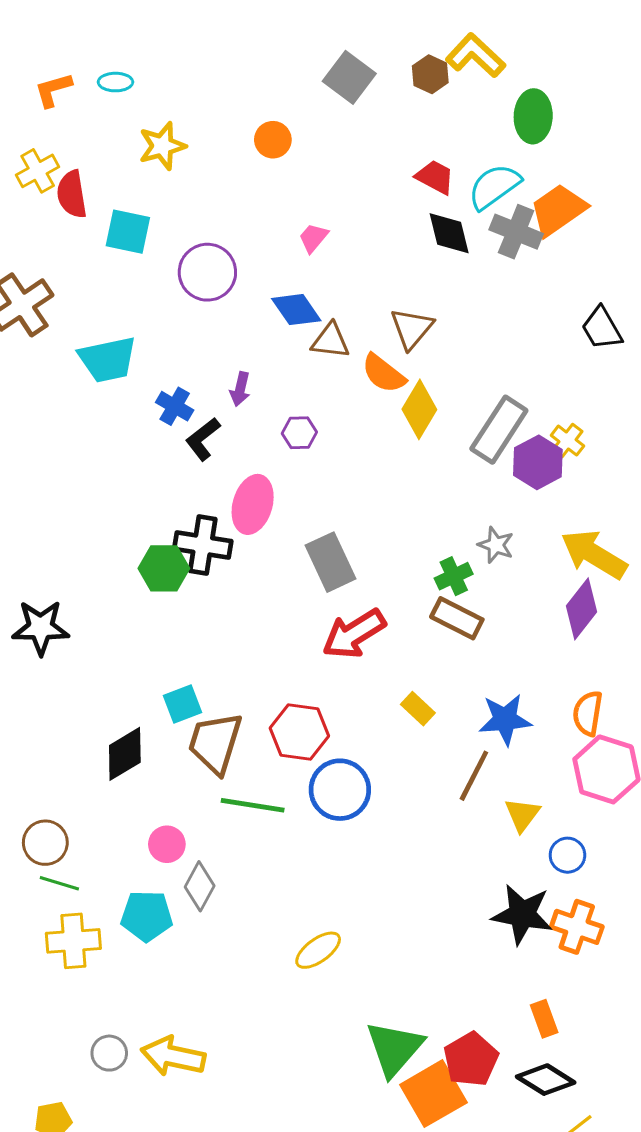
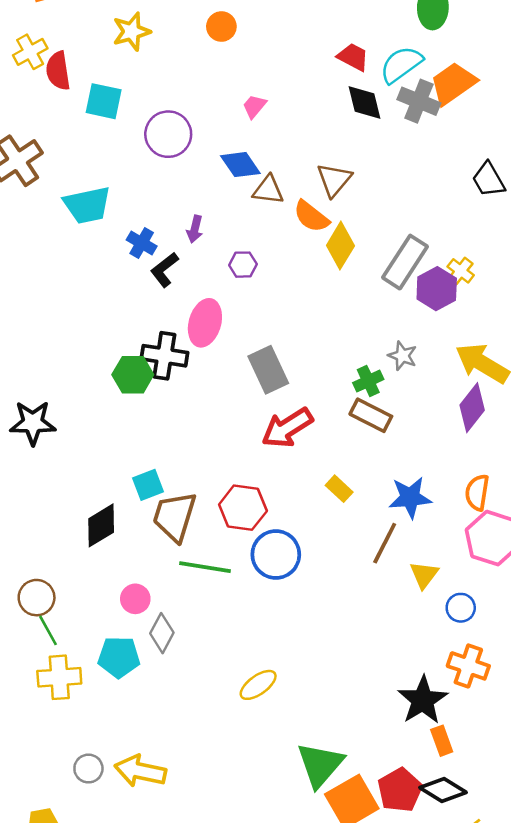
green line: (59, 883) -> (48, 630), turned 44
black star: (522, 914) -> (423, 700), moved, turned 30
red pentagon: (471, 1059) -> (400, 790), moved

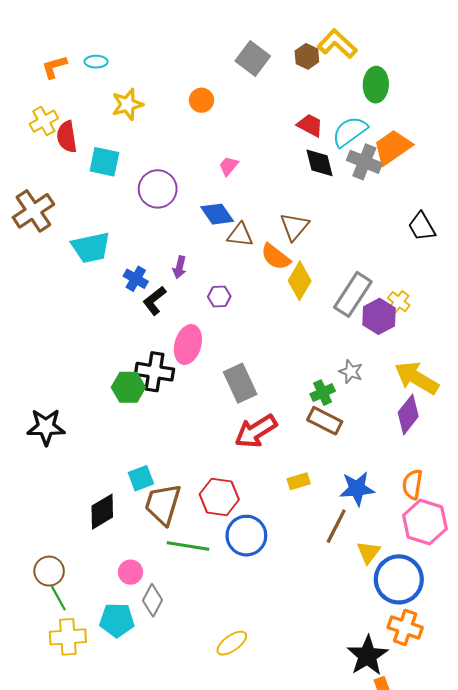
yellow rectangle: (339, 489) -> (299, 481), turned -60
blue circle: (461, 608) -> (399, 579), size x2.0

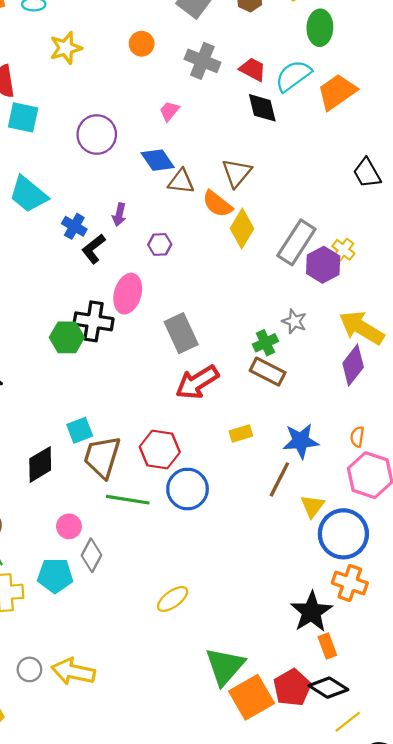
cyan square: (104, 162) -> (23, 117), moved
gray cross: (364, 162) -> (202, 61), moved
cyan trapezoid: (91, 247) -> (28, 194), turned 51
orange semicircle: (412, 484) -> (357, 437), size x0.7

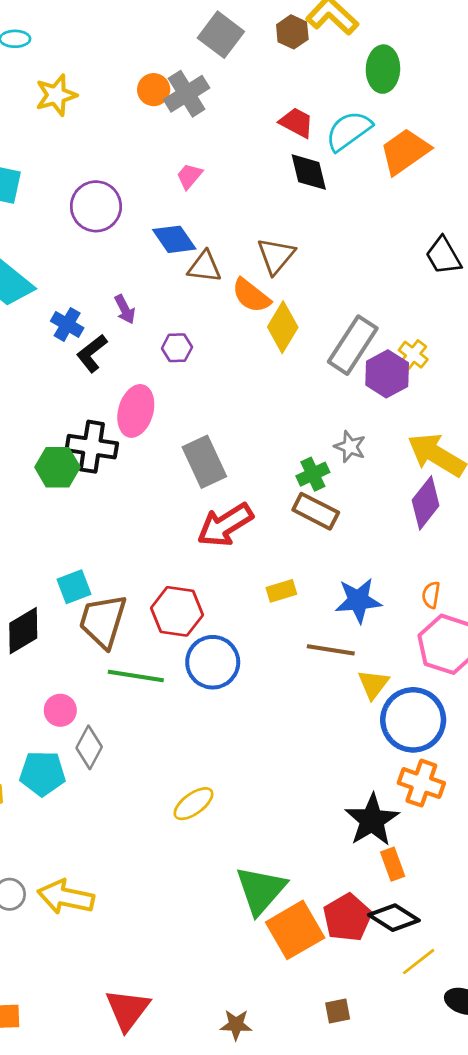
gray cross: (202, 61) -> (187, 94), moved, turned 36
purple arrow: (119, 215) -> (125, 309), turned -40
brown line: (279, 479) -> (331, 650), turned 72

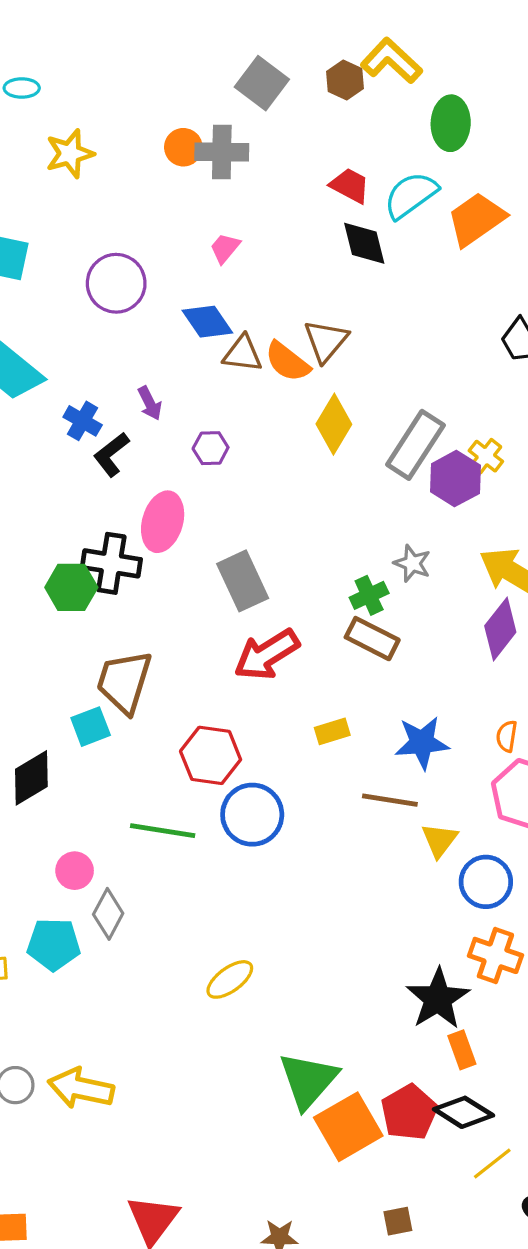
gray cross: (187, 94) -> (222, 152), turned 33
orange semicircle: (251, 296) -> (287, 362), moved
brown trapezoid: (103, 621) -> (124, 682), moved
blue circle: (413, 720) -> (486, 882), size x0.7

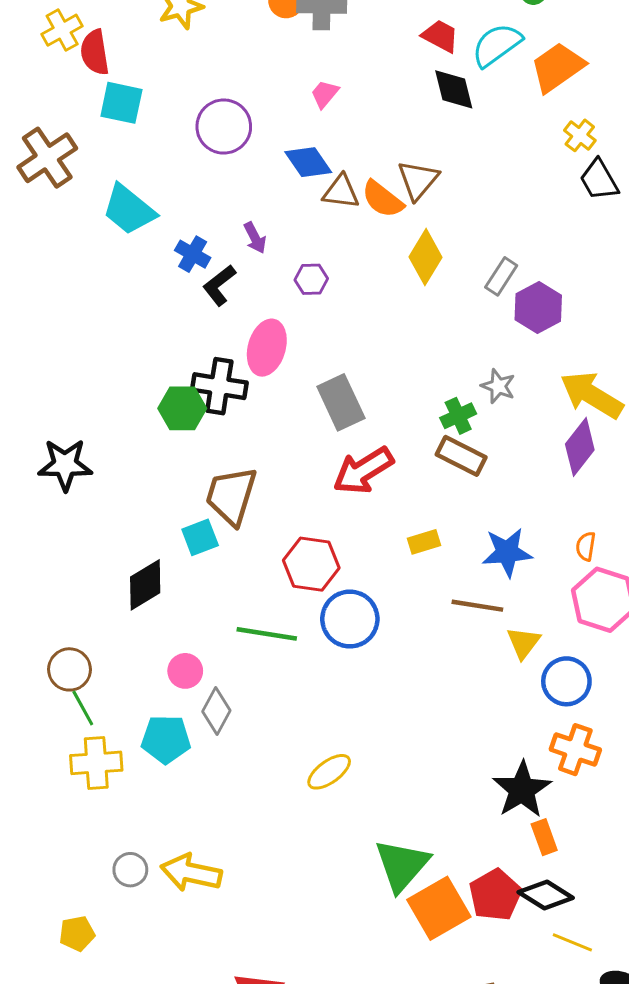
gray rectangle: (415, 445) -> (501, 276), size x0.6
yellow cross: (486, 456) -> (580, 135), moved
yellow line: (492, 1164) -> (572, 942), turned 60

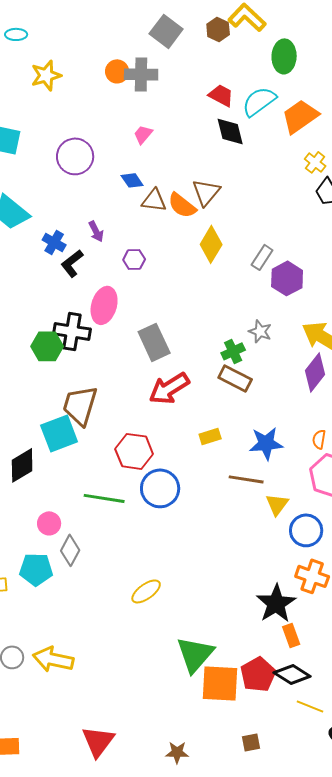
blue diamond: (308, 162) -> (132, 180), size x0.7
cyan square: (200, 537) -> (59, 433), size x1.5
orange square: (439, 908) -> (220, 683), turned 33

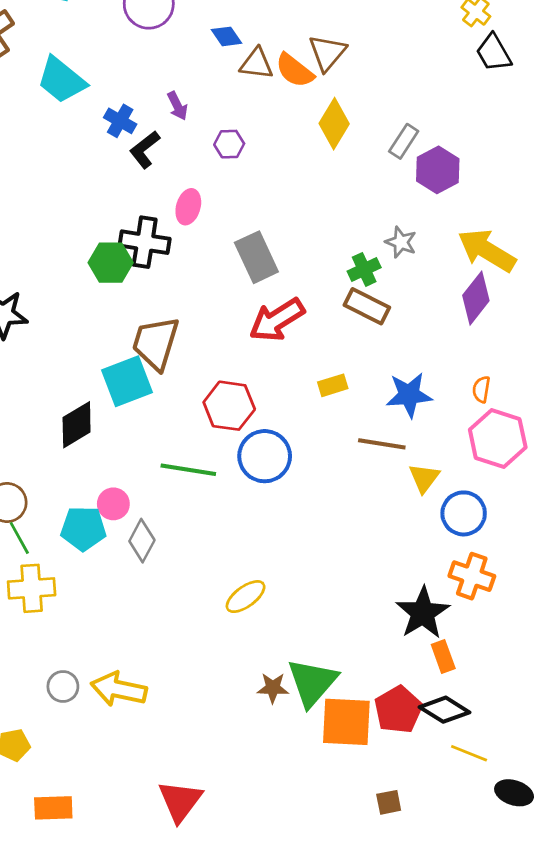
pink ellipse: (104, 305) -> (188, 207), size x0.7
cyan pentagon: (36, 569) -> (83, 528), moved
brown star: (177, 752) -> (273, 688), moved

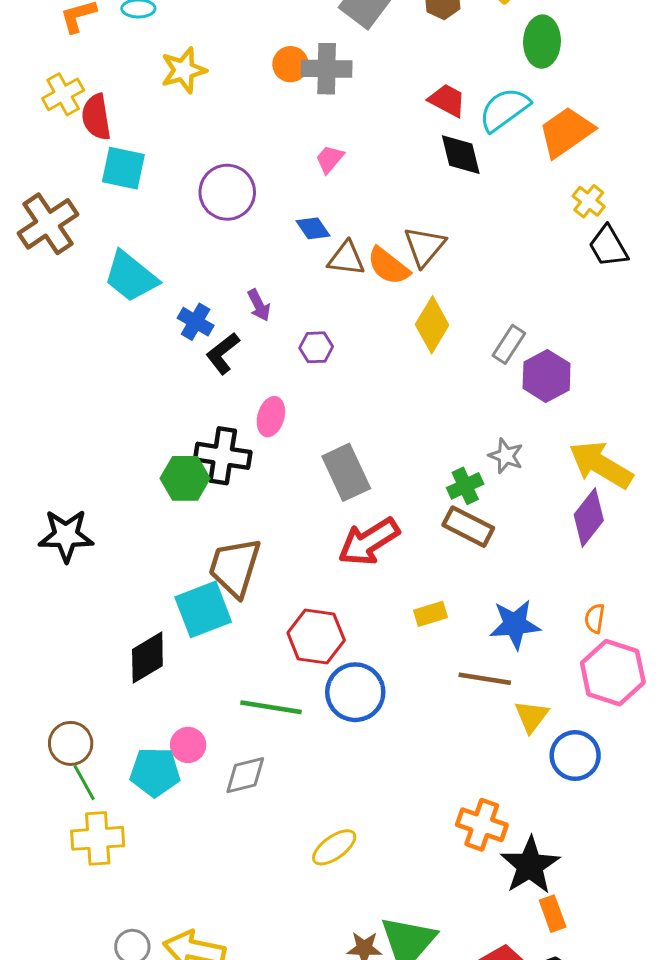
gray diamond: (142, 541) -> (245, 775), moved, turned 48
orange cross: (472, 576) -> (482, 825), moved

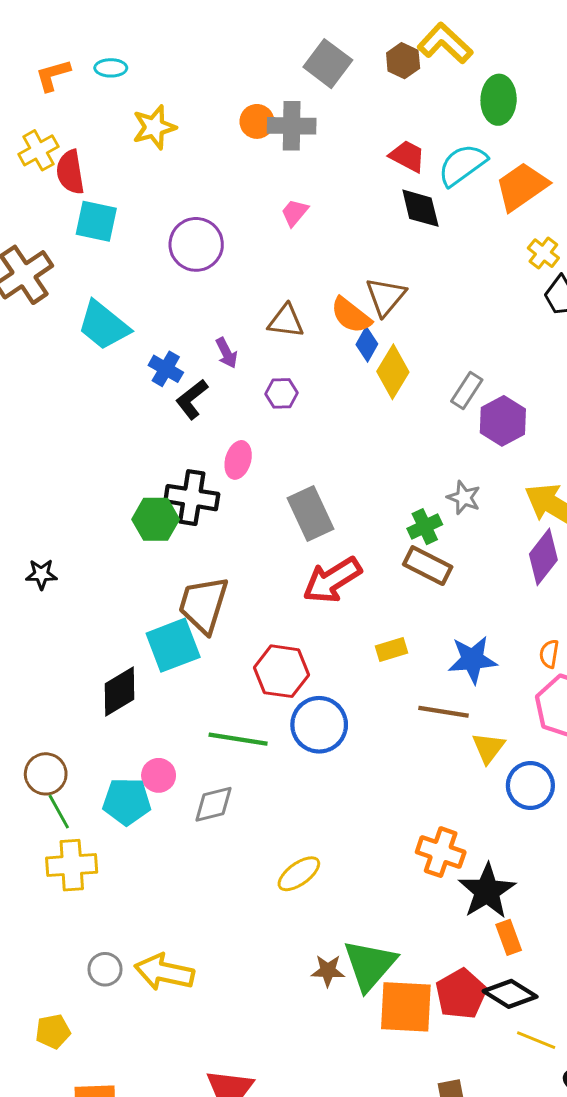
blue diamond: (313, 228) -> (367, 344), moved, turned 64
brown triangle: (346, 258) -> (286, 321), moved
black star: (66, 536) -> (41, 574), size x0.6

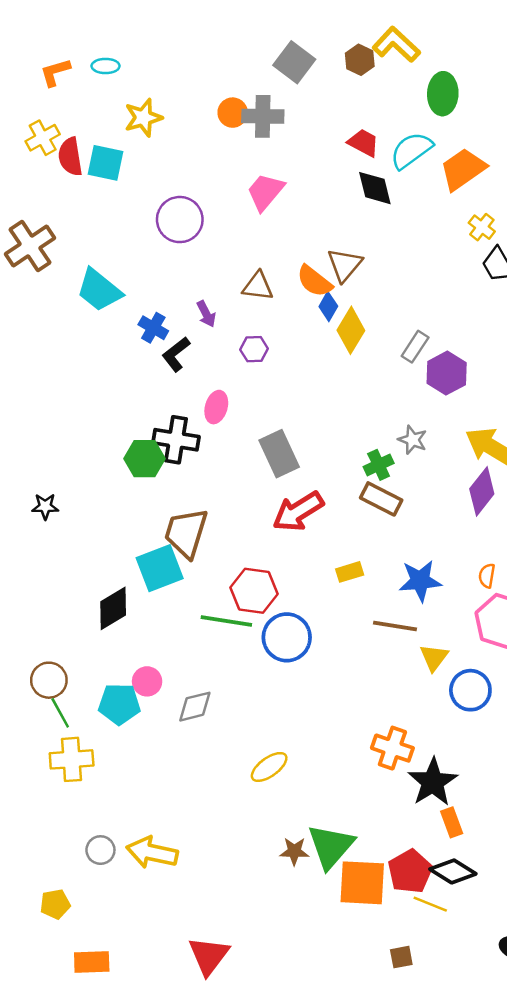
pink trapezoid: (295, 213) -> (265, 192), size x1.6
cyan square: (96, 221) -> (106, 163), moved
green line: (238, 739) -> (226, 621), moved
yellow line: (536, 1040) -> (430, 904), moved

